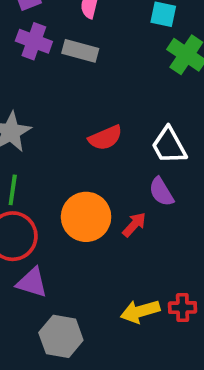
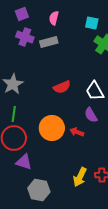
gray rectangle: (80, 51) -> (49, 42), turned -30
red arrow: (134, 225) -> (77, 132), turned -112
yellow arrow: (140, 311) -> (80, 177), turned -48

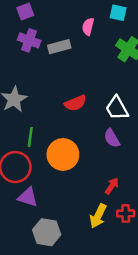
pink semicircle: (54, 18) -> (88, 27), moved
cyan square: (92, 23) -> (118, 13), moved
green line: (14, 114) -> (30, 137), moved
red arrow: (77, 132) -> (112, 186), moved, turned 104

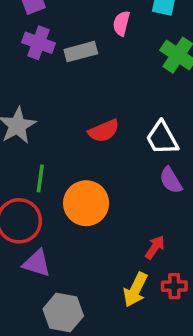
purple semicircle: (112, 138) -> (171, 180), moved

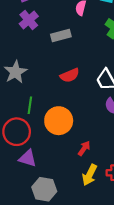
purple cross: (38, 43) -> (29, 20), turned 30
gray rectangle: (81, 52) -> (61, 35), moved
red arrow: (155, 247) -> (84, 148), moved

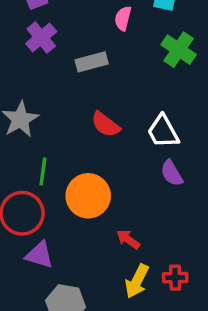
red semicircle: (70, 75) -> (106, 124), turned 60
red arrow: (84, 148) -> (128, 239), turned -88

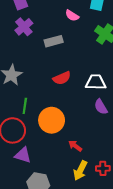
pink semicircle: (123, 18) -> (72, 16), turned -72
red semicircle: (106, 124) -> (62, 78), turned -60
white trapezoid: (163, 131) -> (96, 82), turned 120

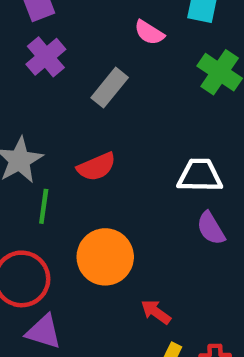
gray rectangle: (54, 41) -> (110, 88), turned -36
red semicircle: (62, 78) -> (96, 167), moved
green line: (25, 106) -> (44, 206), moved

